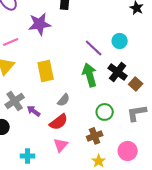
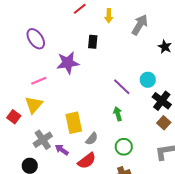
yellow rectangle: (46, 71) -> (74, 123), moved
black cross: (118, 72) -> (162, 101), moved
green arrow: (90, 75) -> (118, 114), size x0.6
green circle: (105, 112) -> (124, 147), moved

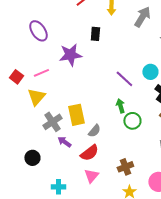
red square: (14, 117) -> (16, 77), moved
gray cross: (43, 140) -> (52, 122), moved
green circle: (124, 147) -> (132, 121), moved

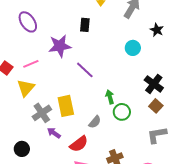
cyan circle: (150, 72) -> (133, 48), moved
purple line: (124, 79) -> (85, 70), moved
gray semicircle: (94, 131) -> (95, 122), moved

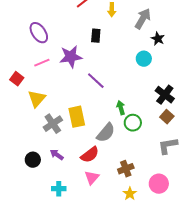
black star: (157, 30) -> (158, 39), moved
pink line: (31, 64) -> (42, 63), moved
gray semicircle: (95, 122) -> (106, 133), size x1.5
purple arrow: (54, 133) -> (57, 155), moved

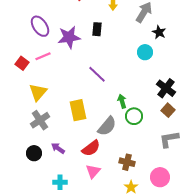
purple star: (71, 57) -> (69, 37), moved
red square: (17, 79) -> (22, 63), moved
gray cross: (53, 124) -> (40, 120), moved
brown cross: (126, 169) -> (127, 162), turned 35

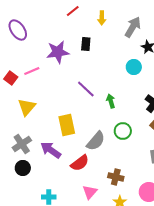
purple ellipse: (40, 26) -> (18, 30), moved
green arrow: (122, 101) -> (111, 101), moved
gray cross: (40, 120) -> (22, 144), moved
purple arrow: (58, 148) -> (51, 150), moved, size x1.5
pink triangle: (93, 171) -> (90, 192), moved

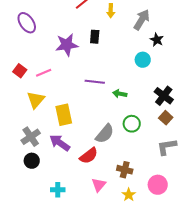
pink line: (32, 71) -> (44, 73), moved
purple line: (86, 89) -> (95, 82), turned -36
green arrow: (111, 101) -> (120, 94), turned -64
yellow rectangle: (67, 125) -> (64, 115), moved

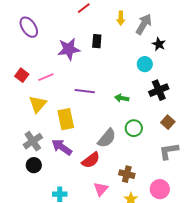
yellow arrow: (111, 11) -> (121, 18), moved
purple line: (95, 82) -> (85, 91), moved
black cross: (164, 96) -> (159, 90), moved, turned 30

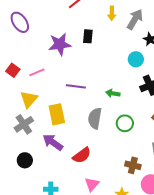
gray semicircle: (107, 138) -> (95, 118), moved, turned 150
gray cross: (33, 141) -> (24, 124), moved
brown cross: (127, 174) -> (133, 165), moved

